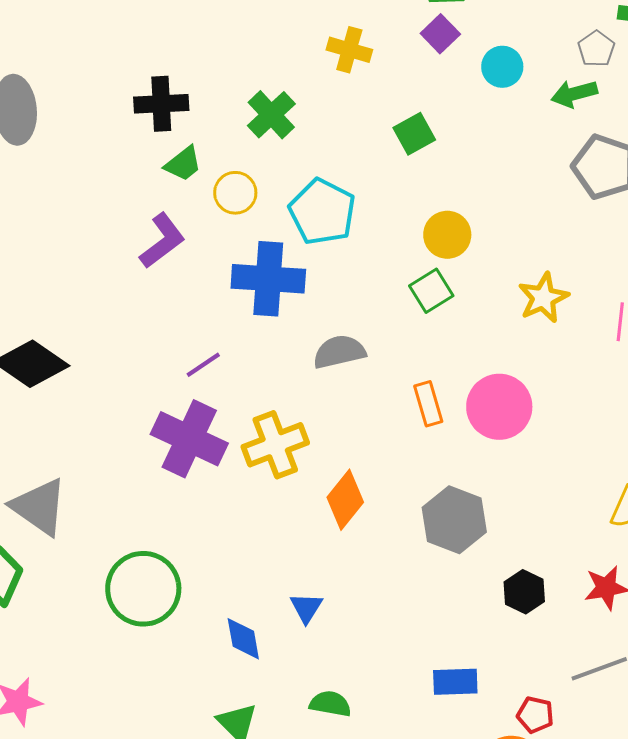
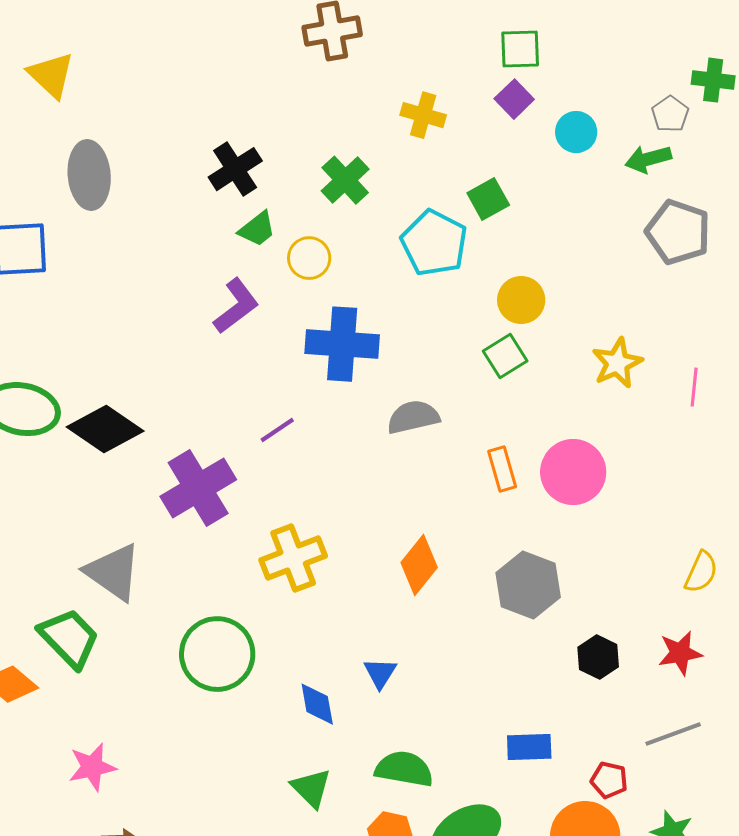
black cross: (161, 104) -> (235, 169), turned -30
cyan pentagon: (322, 212) -> (434, 243), moved
purple cross: (189, 439) -> (198, 488), moved, turned 34
yellow cross: (275, 445) -> (293, 558), moved
green semicircle: (330, 704) -> (404, 769), size x1.4

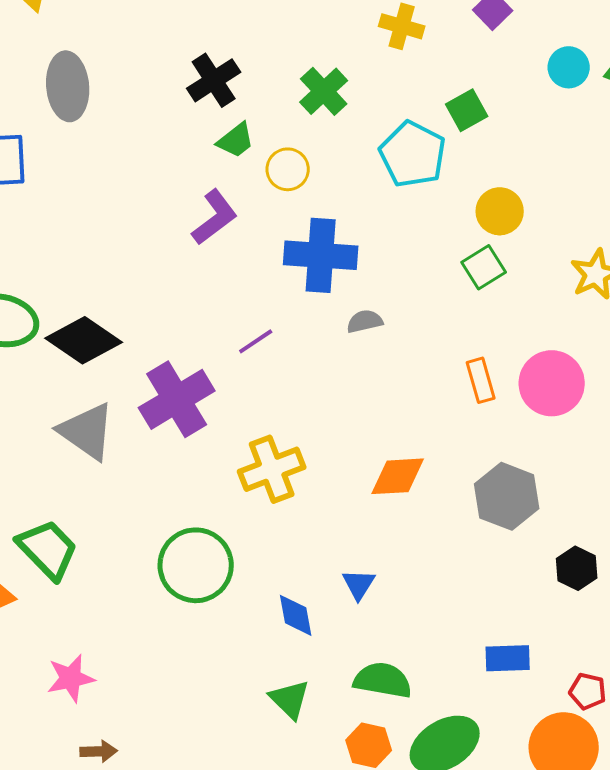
cyan circle: (576, 132) -> (569, 67), moved
gray semicircle: (413, 417) -> (365, 321), moved, size x0.7
orange diamond: (419, 565) -> (398, 476), turned 48
gray triangle: (113, 572) -> (87, 431), moved

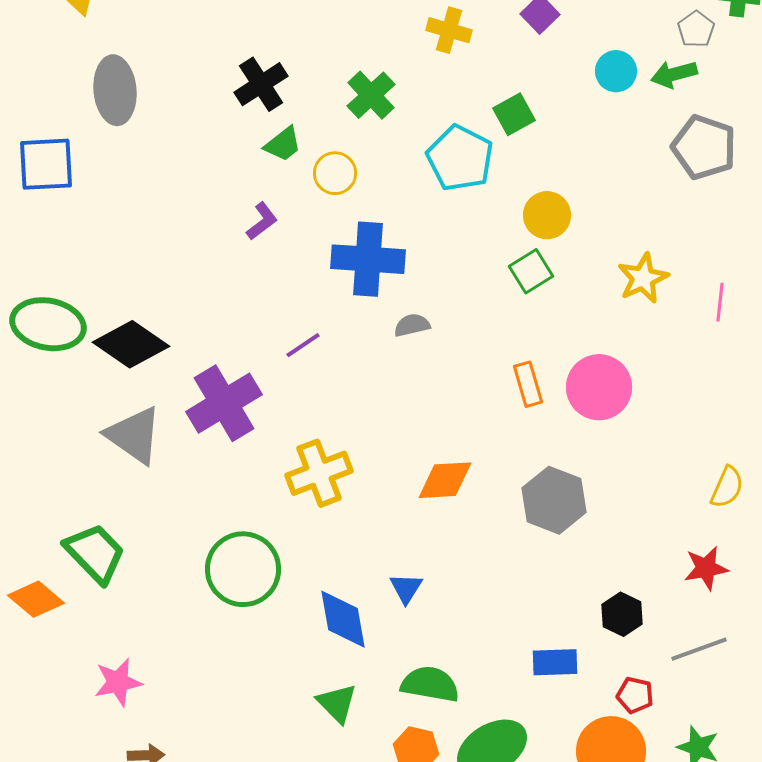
purple L-shape: (215, 217) -> (262, 221), size x0.7
black hexagon: (577, 568) -> (622, 614), moved
blue diamond: (296, 615) -> (343, 619), size x1.4

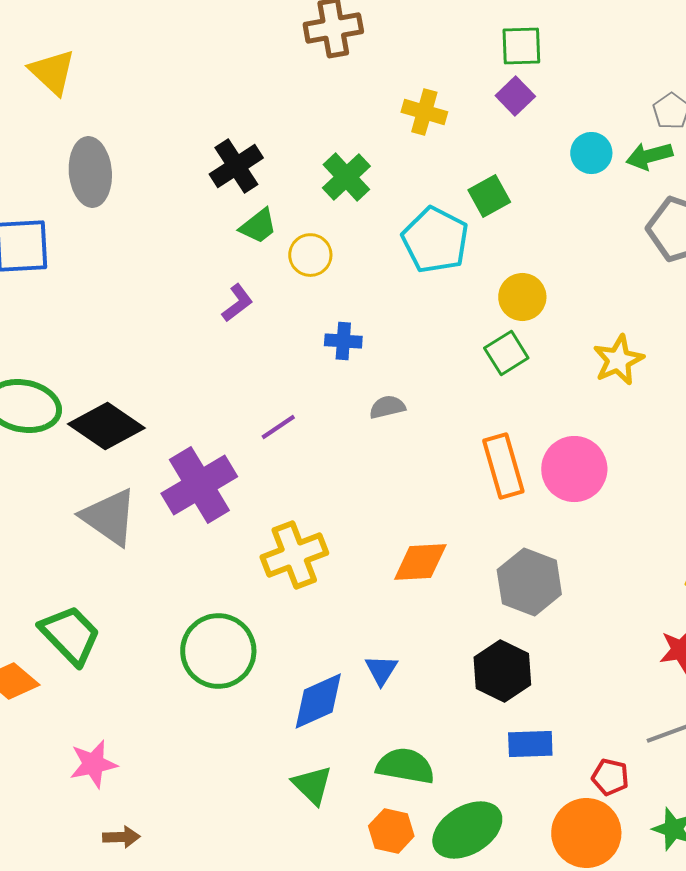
blue cross: (368, 259) -> (343, 341), size x0.5
orange rectangle: (528, 384) -> (503, 466), size x1.4
black hexagon: (622, 614) -> (502, 671), moved, size x1.4
blue diamond: (343, 619) -> (318, 701), turned 76

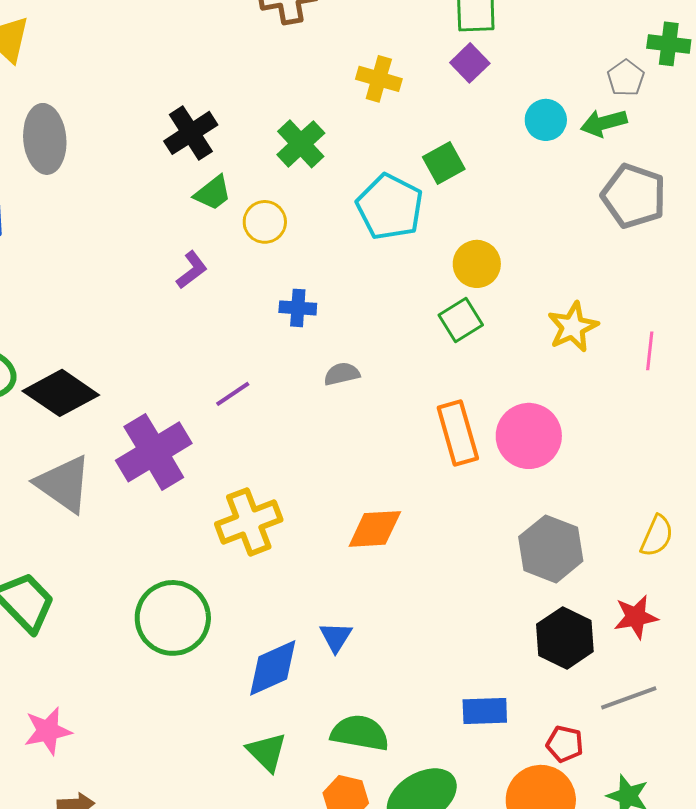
gray hexagon: (529, 582) -> (551, 549), moved
black hexagon: (502, 671) -> (565, 638), moved

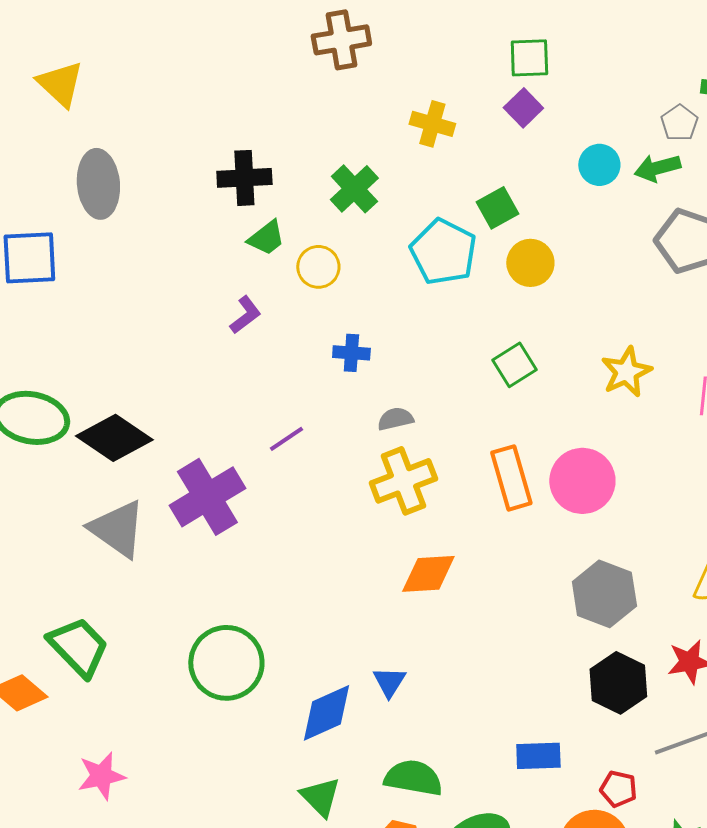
black cross: (191, 133) -> (244, 178), turned 30
yellow circle: (477, 264) -> (530, 263), moved
yellow cross: (249, 522) -> (403, 481), moved

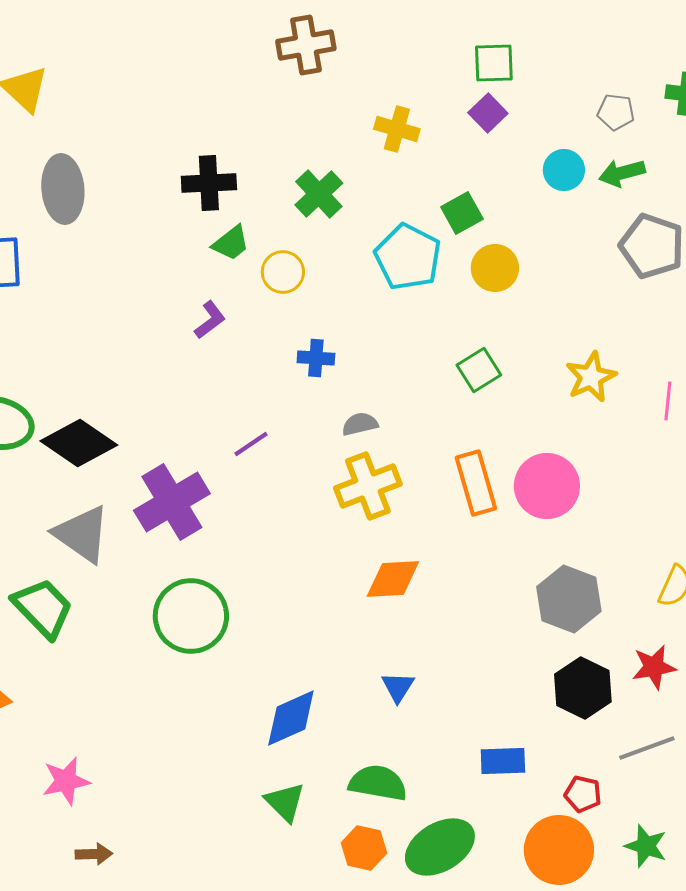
gray pentagon: (679, 123) -> (616, 112), moved, turned -30
green trapezoid: (78, 647) -> (43, 608), moved
green circle: (226, 663) -> (191, 616), moved
blue triangle: (389, 682) -> (398, 687), moved

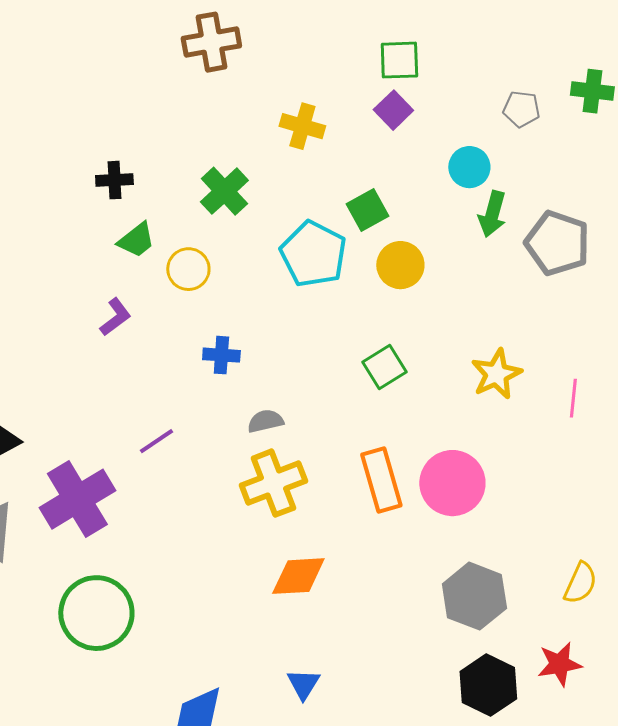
green arrow: (622, 173) -> (492, 214), moved, turned -60
black cross: (209, 183) -> (114, 180), size x0.7

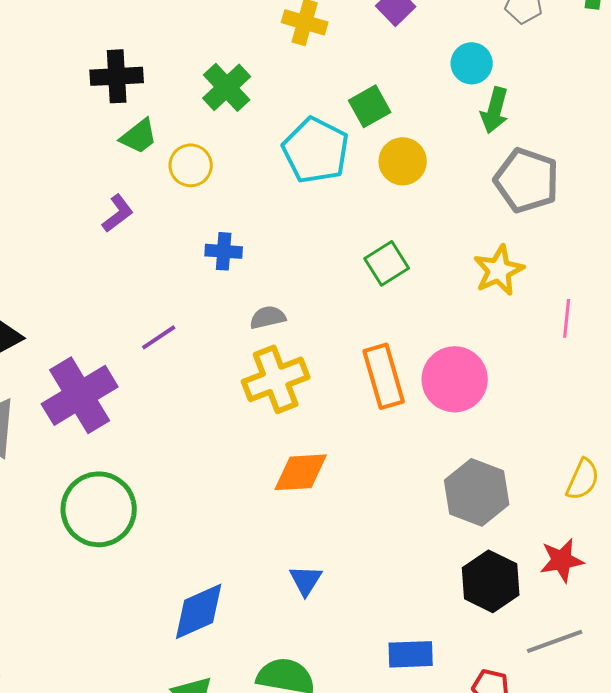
black cross: (114, 180) -> (117, 76), size x1.4
gray pentagon: (557, 243) -> (527, 180), moved
pink line: (573, 398) -> (567, 318), moved

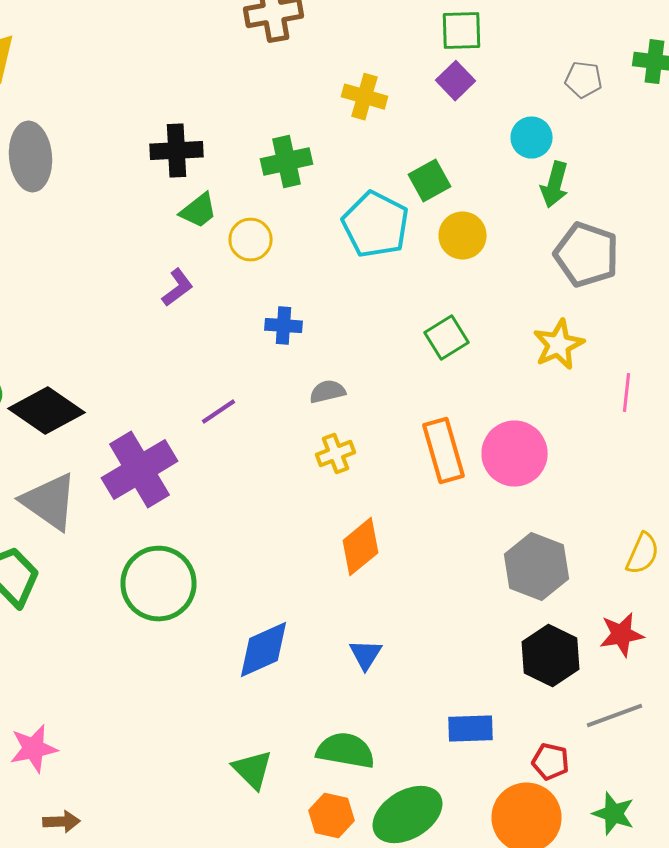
green cross: (227, 87) -> (286, 162), turned 30
yellow cross: (276, 379) -> (336, 454), size x0.6
orange diamond: (301, 472) -> (360, 547), turned -36
blue diamond: (199, 611) -> (264, 650), moved

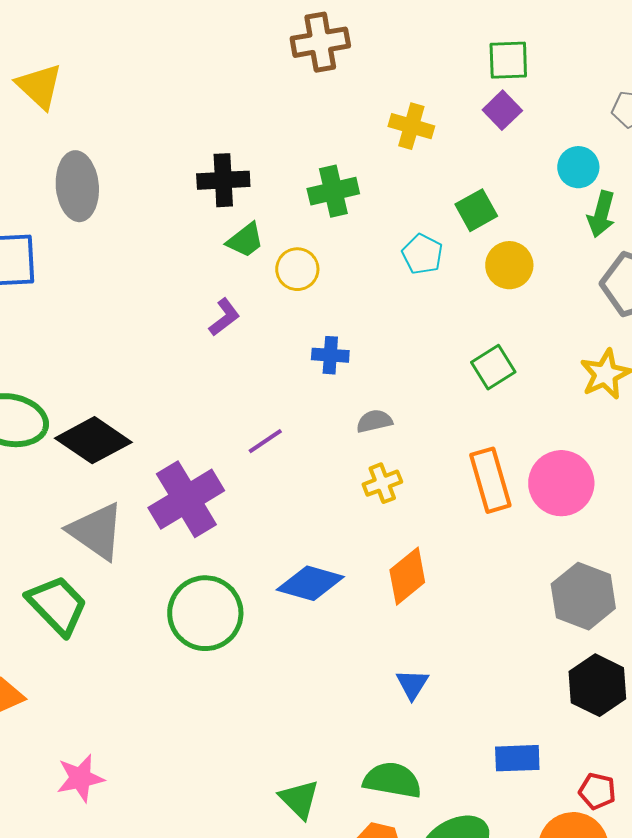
cyan pentagon: (376, 225) -> (422, 254), size x0.6
blue diamond: (264, 650) -> (310, 583), moved, turned 40

